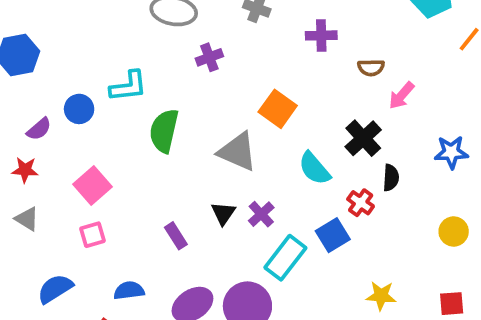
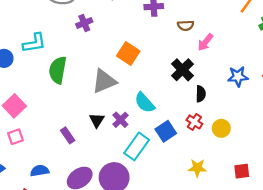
gray triangle: (237, 152) -> (104, 81), turned -44
cyan semicircle: (314, 168) -> (145, 103), moved
red cross: (361, 203) -> (194, 122), moved
yellow circle: (454, 231) -> (221, 128), moved

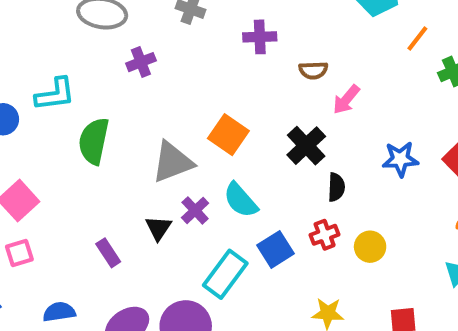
orange square: (128, 54) -> (228, 135), moved
purple cross: (120, 120) -> (195, 210), moved
red cross: (194, 122) -> (325, 235), turned 35

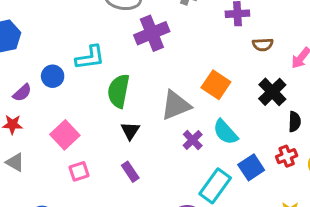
purple cross: (141, 62) -> (152, 33), size x1.6
brown semicircle: (313, 70) -> (263, 45), moved
black triangle: (158, 228) -> (130, 131), moved
pink square: (19, 253) -> (79, 171), moved

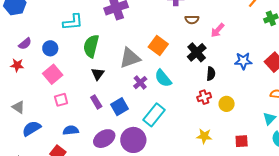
blue circle: (53, 76) -> (50, 48), moved
gray triangle: (15, 162) -> (18, 107), moved
blue square: (251, 167) -> (120, 107), moved

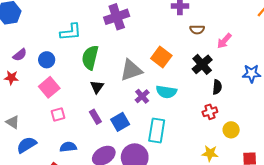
cyan semicircle: (163, 78) -> (166, 92), turned -42
yellow circle: (227, 104) -> (231, 130), moved
cyan rectangle: (154, 115) -> (157, 131), turned -30

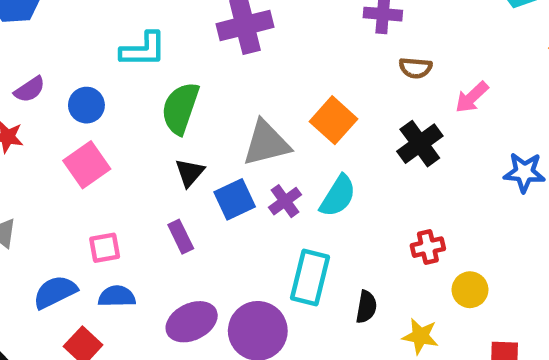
black semicircle: (217, 87) -> (366, 307), moved
cyan semicircle: (166, 92) -> (338, 196), turned -72
pink square: (58, 114) -> (105, 248), moved
blue square: (120, 122) -> (235, 199), moved
blue semicircle: (27, 145) -> (55, 292), moved

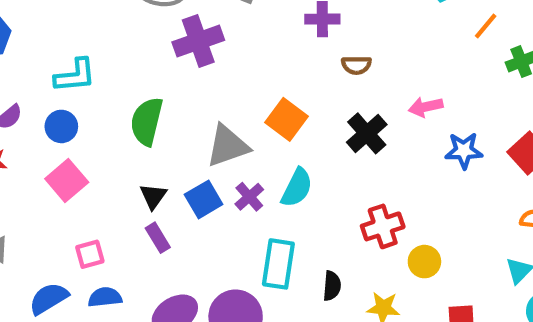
cyan L-shape: (143, 50) -> (75, 76), moved
pink arrow: (472, 97) -> (426, 107), moved, turned 36
black triangle: (190, 173) -> (153, 196), moved
red cross: (428, 247) -> (383, 226), size x1.4

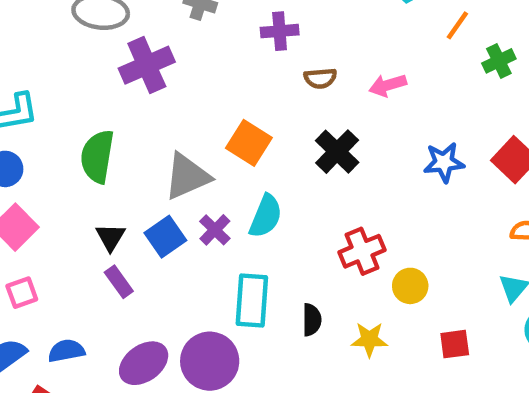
pink arrow: (426, 107) -> (388, 85), moved
pink square: (90, 254) -> (22, 293), moved

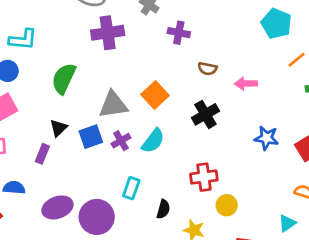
purple cross: (280, 31) -> (179, 33), moved
purple rectangle: (119, 282) -> (42, 154), moved, turned 42
cyan rectangle: (252, 300) -> (131, 188), size x0.7

